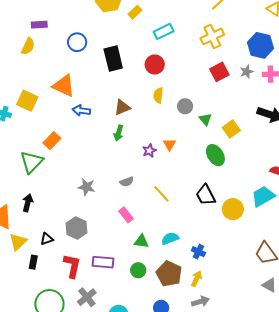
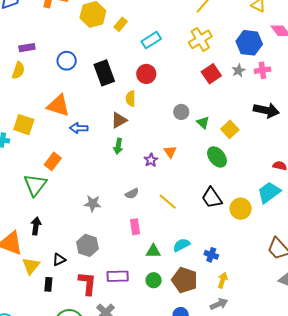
yellow semicircle: (158, 95) -> (131, 99), moved
pink rectangle: (126, 215) -> (135, 227), turned 35
yellow arrow: (197, 279) -> (223, 280), moved

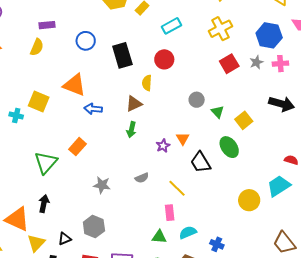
orange rectangle: (53, 161) -> (78, 147), moved
black trapezoid: (212, 198) -> (201, 162), moved
pink rectangle: (135, 227) -> (170, 213), moved

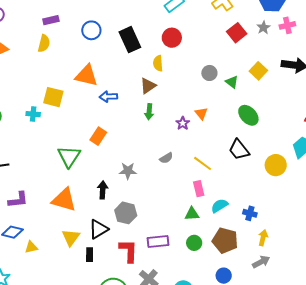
yellow square: (244, 120) -> (258, 71), moved
black trapezoid: (201, 162) -> (239, 150), moved
black arrow: (44, 204) -> (103, 190), moved
orange triangle: (17, 219) -> (64, 200), moved
black triangle: (65, 239) -> (98, 229), size x1.5

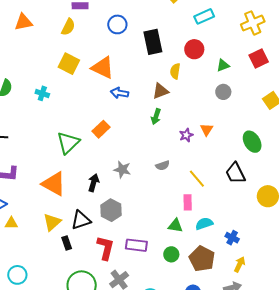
green triangle: (232, 82) -> (223, 65), moved, turned 48
yellow square: (53, 97) -> (69, 64), moved
black rectangle: (90, 255) -> (67, 243), turned -32

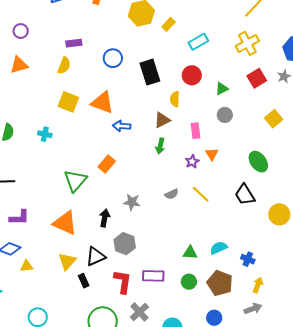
yellow line: (197, 179) -> (201, 194), moved
pink rectangle: (188, 202) -> (196, 131), moved

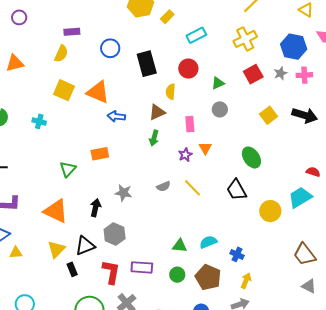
orange triangle: (19, 65) -> (15, 63), moved
orange rectangle: (107, 164) -> (100, 154), turned 36
green triangle: (75, 181) -> (68, 169), size x0.7

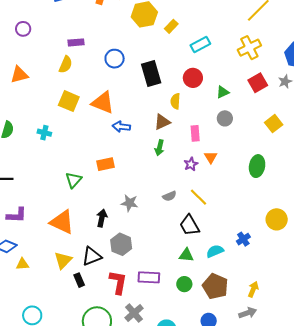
green ellipse: (251, 157) -> (257, 166), turned 45
black trapezoid: (237, 190) -> (189, 225), moved
blue cross: (237, 254) -> (243, 239), moved, turned 32

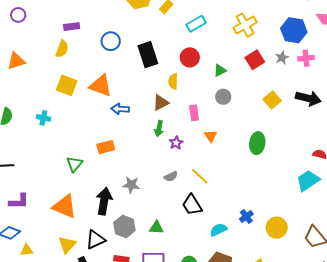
purple star: (191, 164) -> (176, 143), moved
black arrow: (102, 218) -> (104, 201), size x1.5
yellow circle: (277, 219) -> (277, 228), moved
green triangle: (186, 255) -> (156, 228), moved

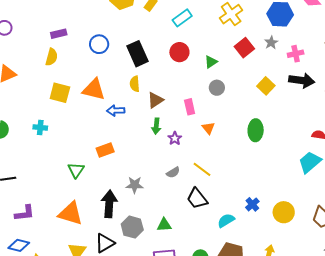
pink cross: (306, 58) -> (296, 54), moved
yellow semicircle: (173, 81) -> (135, 84), moved

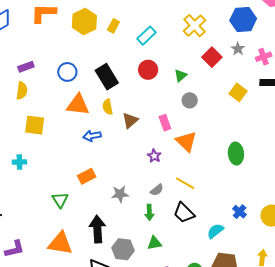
orange triangle: (94, 89) -> (78, 105), moved
green arrow: (156, 126) -> (149, 212), moved
orange triangle: (208, 128) -> (186, 141), size x1.6
green ellipse: (256, 130) -> (236, 154), moved
gray star: (135, 185) -> (120, 194), moved

